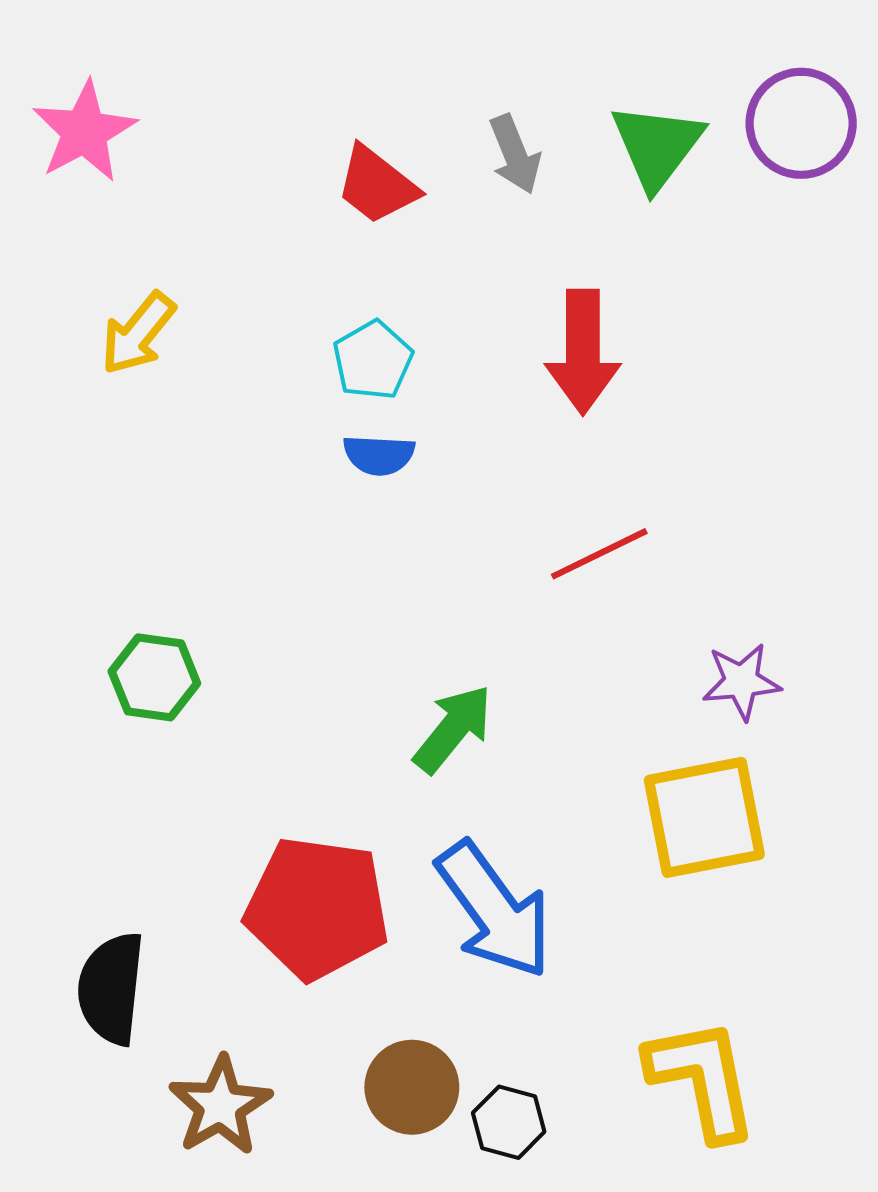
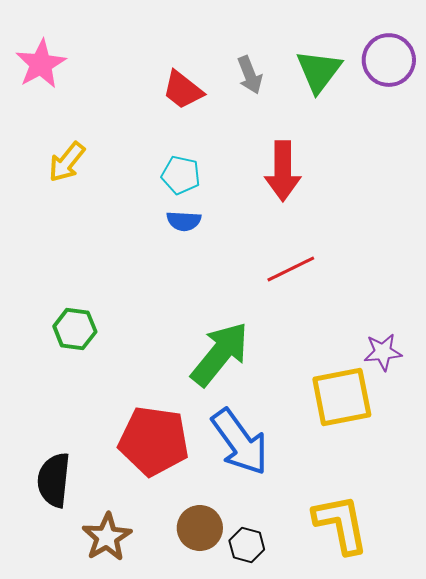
cyan pentagon: (373, 360) -> (181, 175), turned -30
purple star: (741, 681) -> (383, 352), moved
green arrow: (453, 729) -> (220, 354), size x1.5

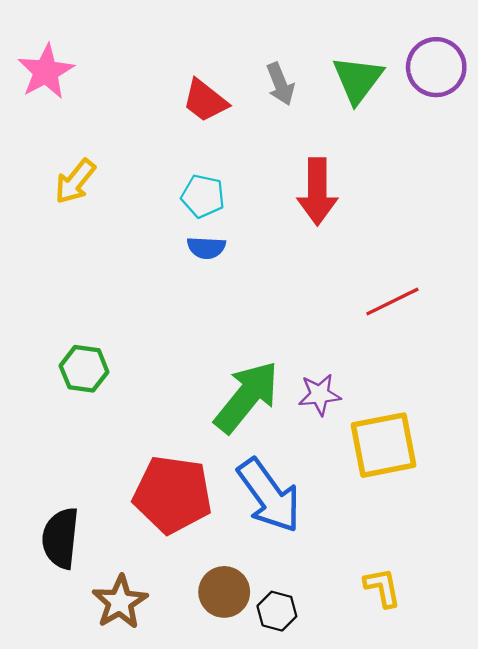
red line: (291, 269) -> (392, 302), moved
purple star: (383, 352) -> (320, 395), moved
yellow L-shape: (341, 524) -> (382, 587), size x0.6

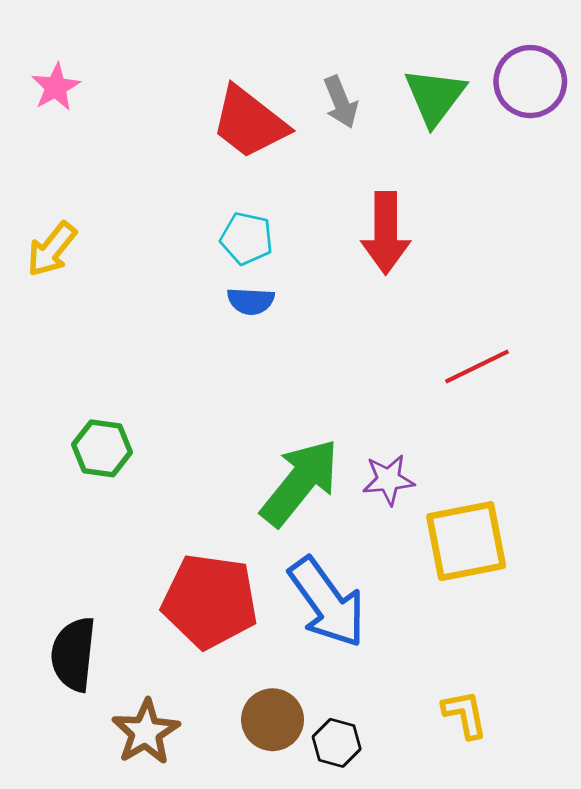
pink star: (46, 72) -> (56, 87), size x0.7
red trapezoid: (205, 101) -> (249, 122), size x1.4
yellow arrow: (75, 182) -> (52, 249), moved

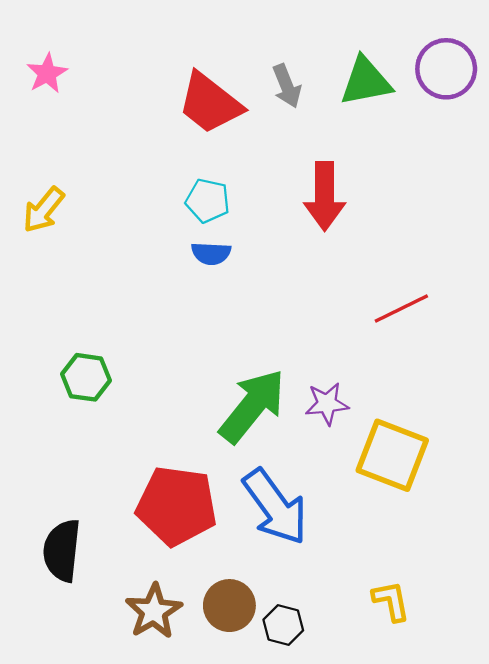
green triangle: (435, 97) -> (366, 81), turned 42
yellow square: (466, 541) -> (392, 455), turned 32
brown star: (146, 732) -> (154, 611), moved

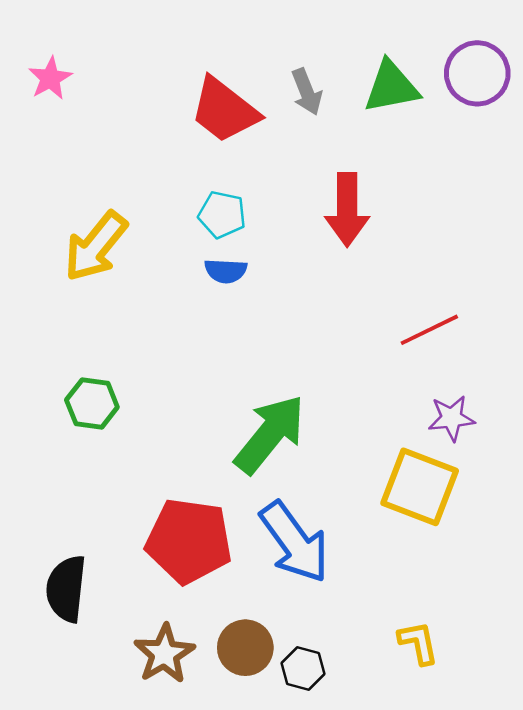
yellow arrow: (44, 210) -> (96, 246), moved, size x1.4
purple star: (327, 404) -> (451, 418), moved

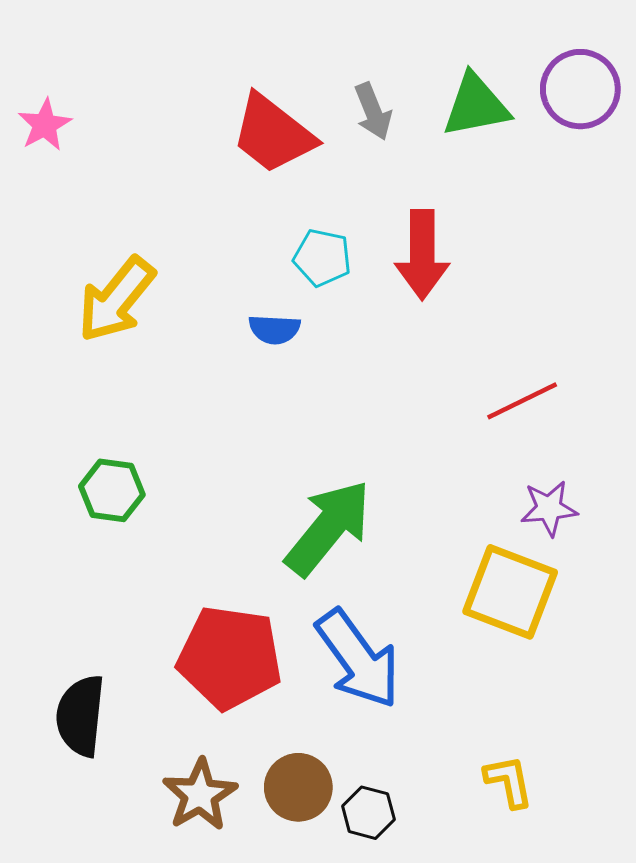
pink star: (50, 78) -> (45, 125), moved
cyan pentagon: (222, 214) -> (322, 258), moved

